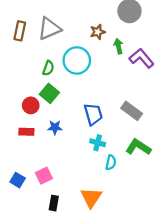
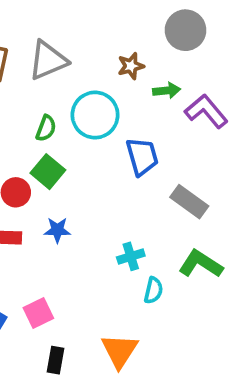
green arrow: (118, 46) -> (167, 90), turned 96
blue trapezoid: (93, 114) -> (142, 156), moved
cyan cross: (98, 143) -> (131, 256), turned -32

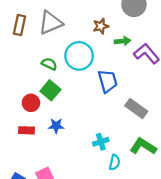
green semicircle: (46, 128) -> (49, 64), turned -84

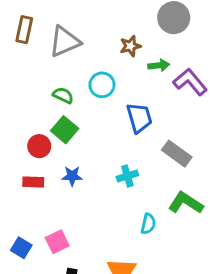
brown rectangle: (20, 25) -> (24, 30), moved
cyan circle: (79, 56) -> (102, 85), size x0.7
cyan cross: (101, 142) -> (127, 176), moved

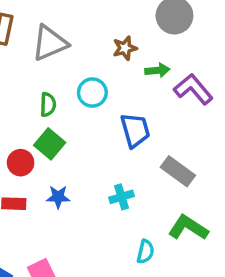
green semicircle: (63, 95) -> (48, 105), turned 66

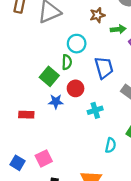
green semicircle: (48, 105) -> (67, 62), moved
red circle: (21, 163) -> (76, 88), moved
blue star: (58, 197) -> (56, 102), moved

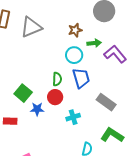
cyan circle: (77, 44) -> (74, 55), moved
green semicircle: (67, 62) -> (57, 79), moved
green square: (49, 76) -> (23, 93), moved

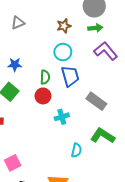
gray triangle: (31, 27) -> (18, 23), size x0.6
green arrow: (94, 43) -> (95, 28), moved
blue star: (37, 109) -> (15, 65), moved

